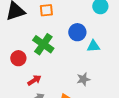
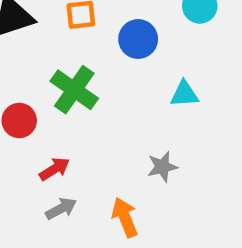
blue circle: (77, 32) -> (138, 39), moved

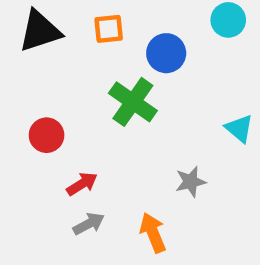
green cross: (74, 90) -> (133, 102), moved
cyan triangle: (184, 94) -> (239, 129), moved, turned 44

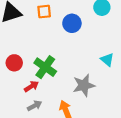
green cross: (133, 102) -> (45, 67), moved
gray star: (191, 182) -> (84, 85), size x1.5

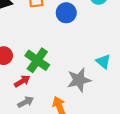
cyan triangle: (107, 60) -> (103, 61), moved

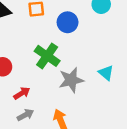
green cross: (37, 60) -> (47, 56), moved
gray star: (79, 80) -> (71, 80), moved

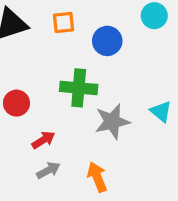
green cross: (47, 56) -> (79, 88), turned -30

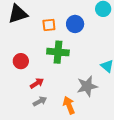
orange square: (64, 22) -> (49, 25), moved
gray star: (112, 122) -> (87, 86), moved

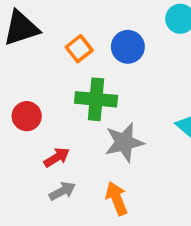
orange square: (49, 25) -> (79, 49), turned -32
gray star: (87, 86) -> (124, 142), moved

